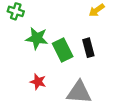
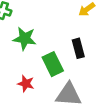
green rectangle: (63, 50) -> (53, 64), moved

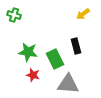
green star: (25, 39) -> (28, 52), moved

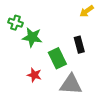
green cross: (14, 15) -> (15, 23), moved
green star: (28, 52) -> (32, 37), moved

